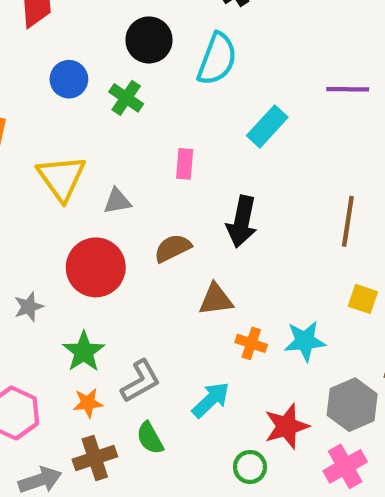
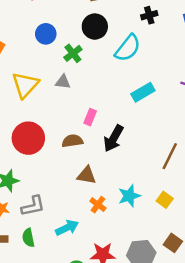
pink rectangle: (185, 164) -> (90, 117), moved
gray triangle: (117, 201) -> (63, 82), moved
cyan star: (305, 341) -> (129, 196), moved, turned -30

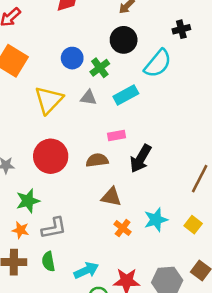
blue circle: (46, 34) -> (72, 58), moved
cyan rectangle: (143, 92) -> (126, 95), moved
pink rectangle: (90, 117) -> (116, 135), turned 56
cyan arrow: (67, 228) -> (86, 270), moved

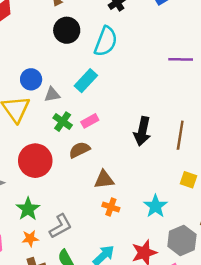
blue circle: (72, 58) -> (31, 79), moved
green cross: (100, 68) -> (63, 122), moved
black arrow: (141, 159) -> (142, 131), moved
cyan star: (156, 220) -> (155, 206), moved
orange cross: (123, 228) -> (111, 207), moved

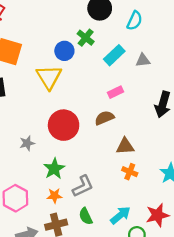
cyan semicircle: (106, 41) -> (135, 21), size x0.7
gray triangle: (52, 95) -> (143, 60), moved
green cross: (63, 122) -> (86, 38), moved

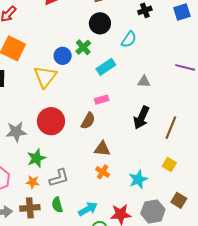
gray triangle: (143, 60) -> (144, 82), moved
brown semicircle: (104, 118) -> (88, 121), turned 132
gray star: (27, 143) -> (16, 132), size x1.5

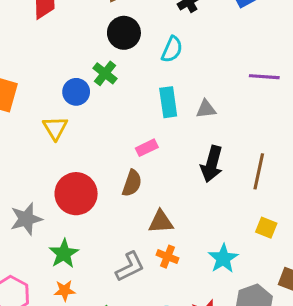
cyan rectangle: (106, 67) -> (168, 102), moved, turned -54
yellow triangle: (45, 77) -> (55, 128), size x0.7
gray L-shape: (59, 178) -> (130, 267), moved

